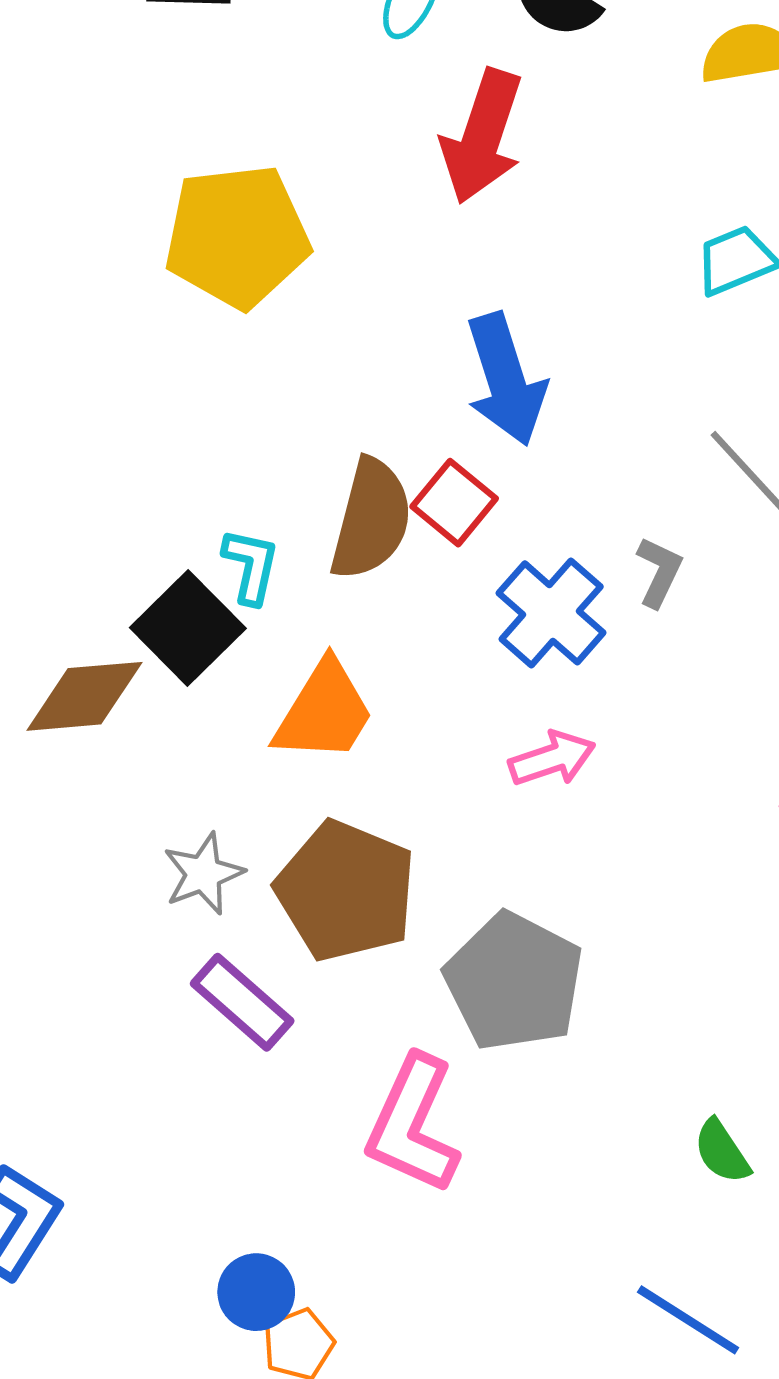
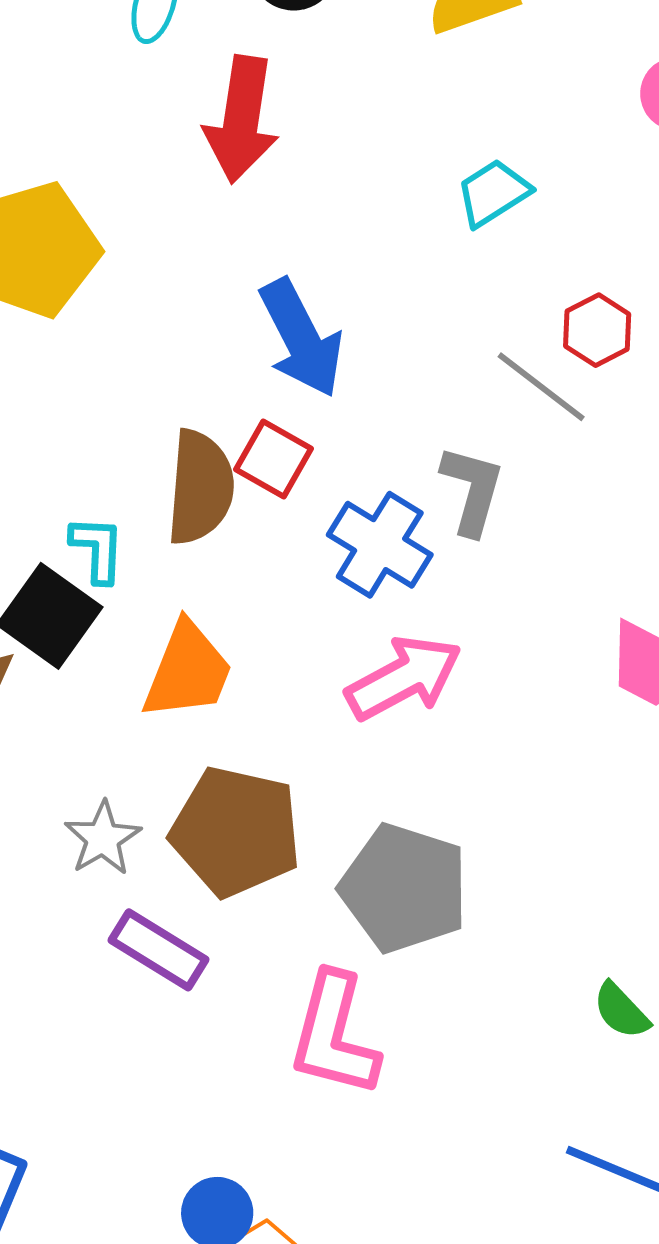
gray L-shape: (659, 572) -> (472, 490), size x1.4
pink arrow: (552, 759) -> (404, 678), size x1.5

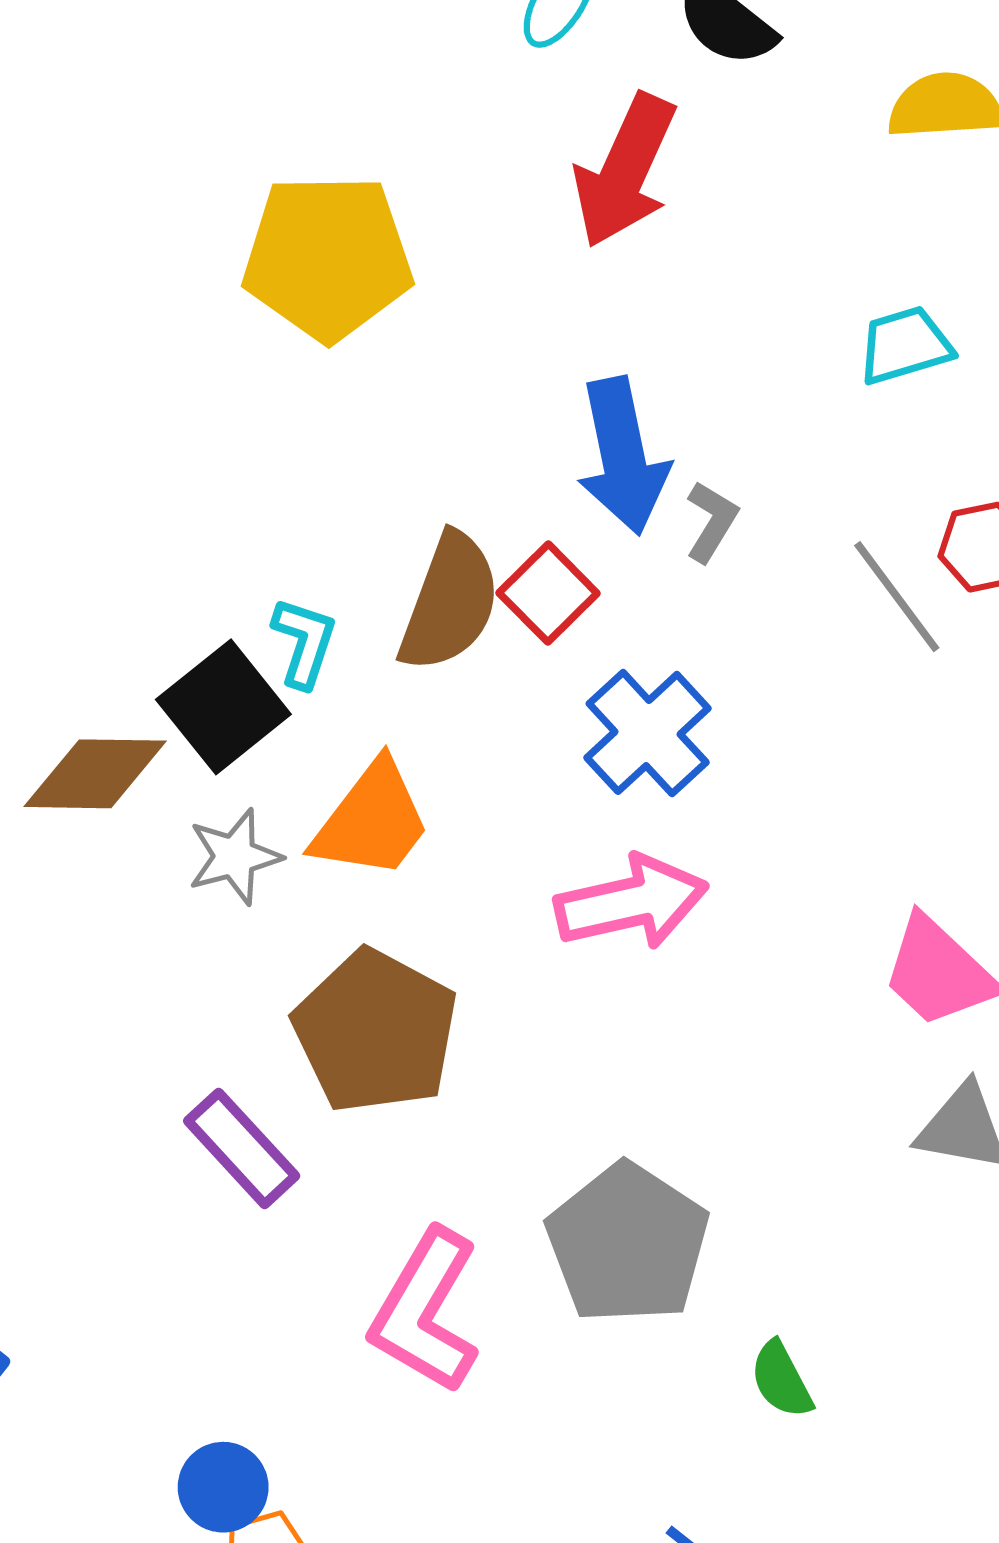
gray L-shape: (472, 490) -> (711, 522), moved, size x0.7
gray star: (103, 838) -> (235, 857), moved
gray pentagon: (404, 888) -> (628, 1244), moved

